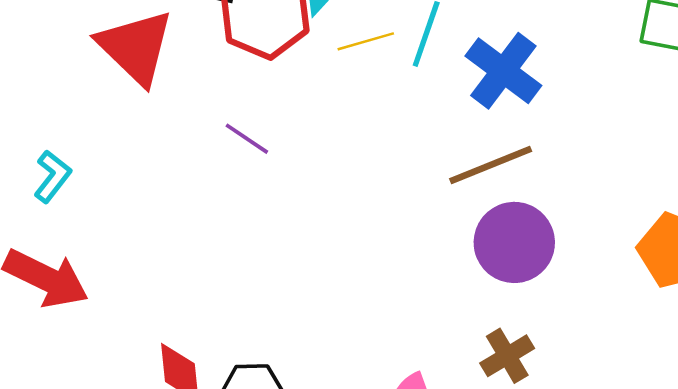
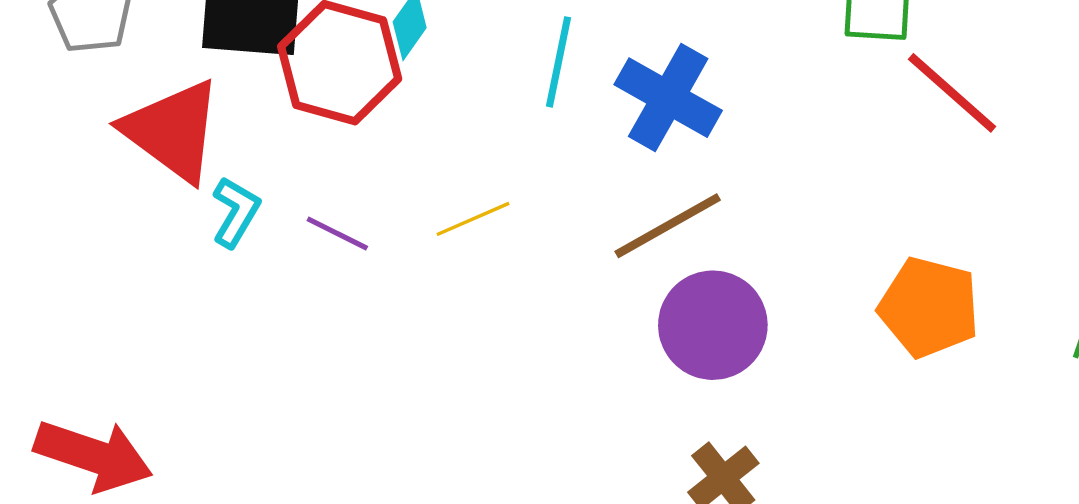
yellow line: (366, 41) -> (473, 219), moved
cyan L-shape: (52, 176) -> (236, 212), moved

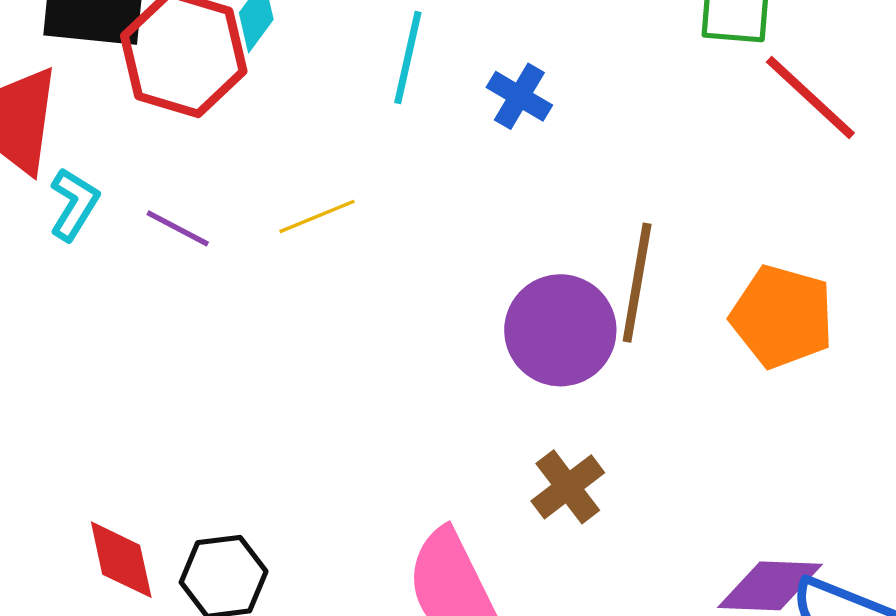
blue cross: (668, 98) -> (519, 96), size x0.6
brown line: (668, 226) -> (637, 283), moved, turned -52

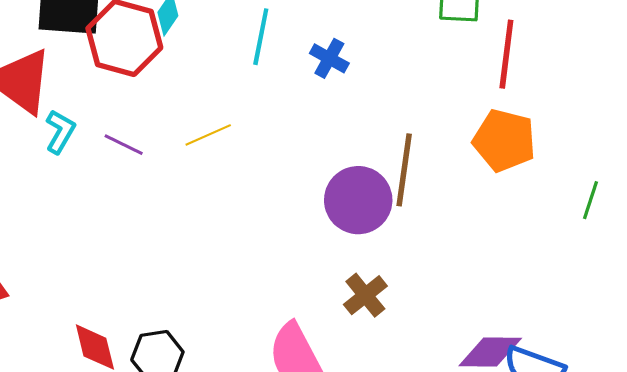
red line: (810, 98) -> (506, 54), turned 56
orange pentagon: (782, 317) -> (504, 140), moved

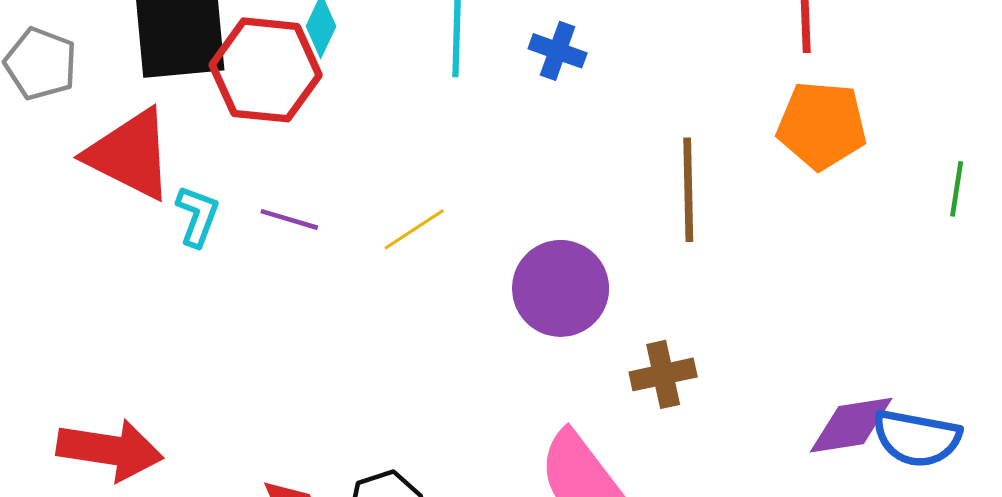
yellow line: (208, 135) -> (414, 229), moved
purple circle: (358, 200) -> (561, 288), moved
brown cross: (365, 295) -> (663, 374), turned 36

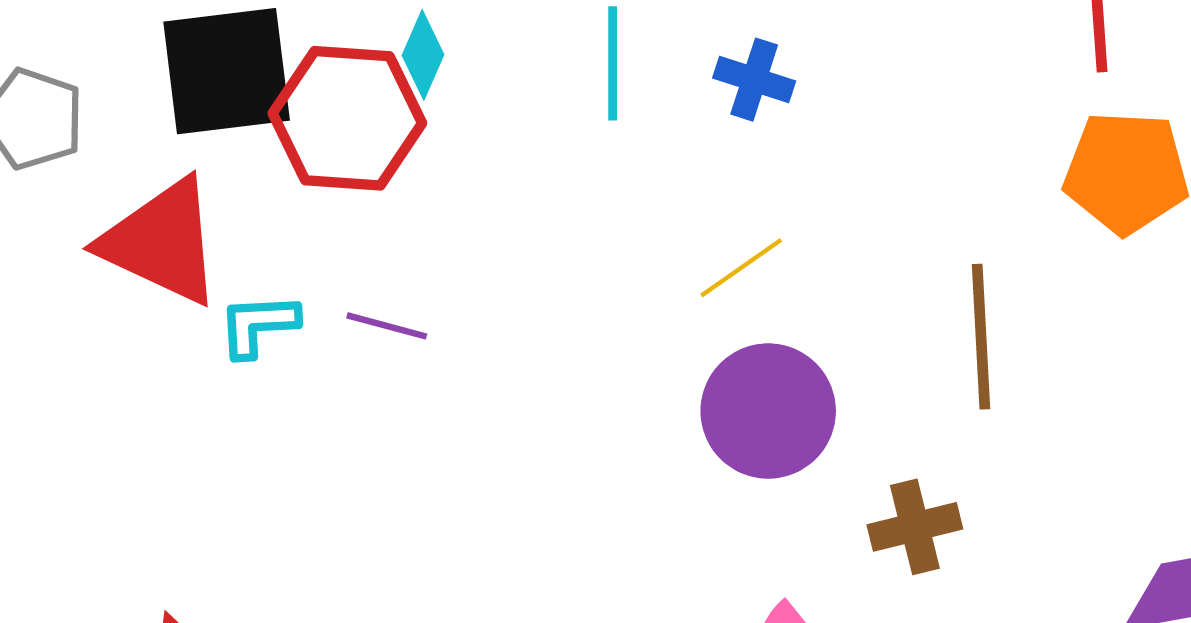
brown line: (688, 190) -> (981, 337), moved
cyan L-shape: (197, 216) -> (258, 325), turned -112
yellow line: (414, 229) -> (741, 268), moved

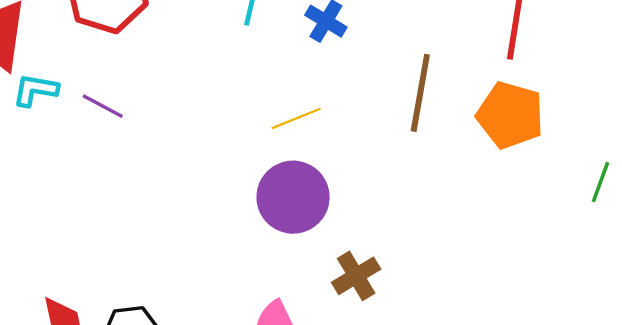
brown line: (981, 337) -> (420, 93), moved
brown cross: (915, 527) -> (356, 276), turned -30

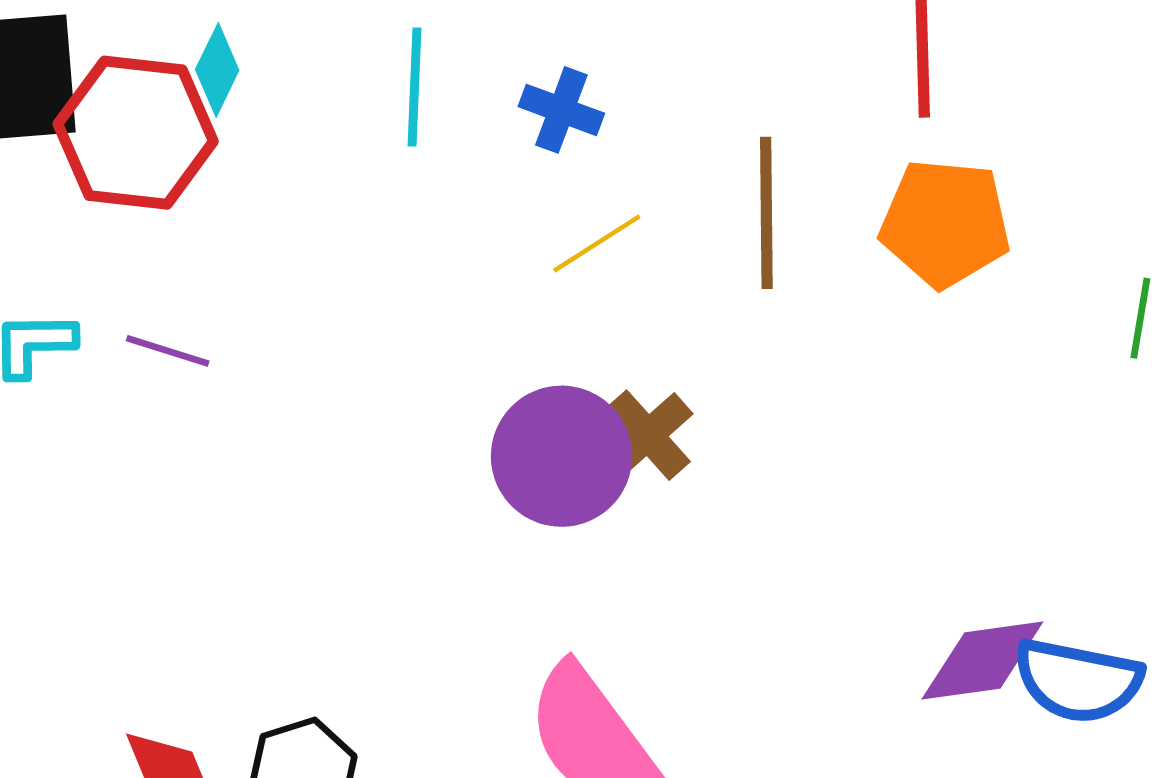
yellow line: (296, 118) -> (597, 243), moved
brown cross: (356, 276) -> (648, 435), moved

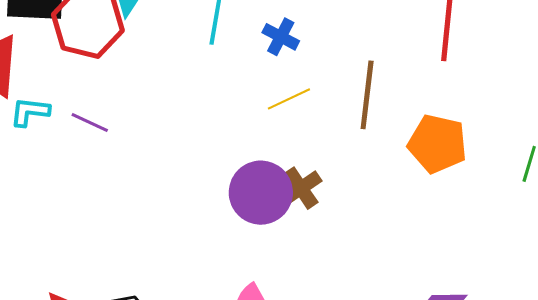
orange pentagon: (945, 223) -> (437, 144), moved

